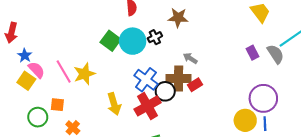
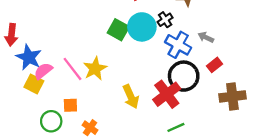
blue star: (25, 55) -> (29, 57), size x1.6
pink semicircle: (36, 70) -> (43, 71), turned -78
brown cross: (179, 79) -> (232, 96), moved
blue cross: (146, 80) -> (178, 45), moved
black circle: (165, 91) -> (184, 76), size x1.4

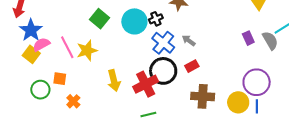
green square: (118, 30) -> (100, 19), moved

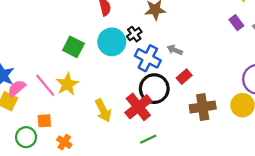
purple rectangle: (248, 38) -> (236, 23), moved

